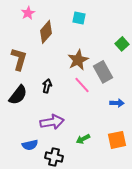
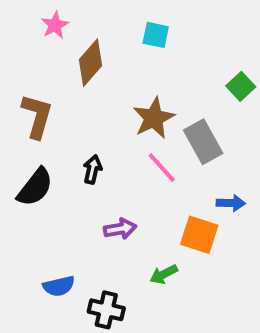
purple arrow: (52, 122) -> (120, 229), moved, size x0.7
orange square: (117, 140) -> (199, 235), moved, turned 30

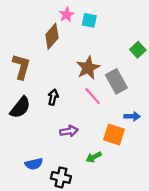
pink star: (55, 25) -> (67, 15), moved

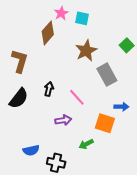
brown star: (88, 68) -> (86, 51), moved
pink line: (93, 96) -> (77, 97), moved

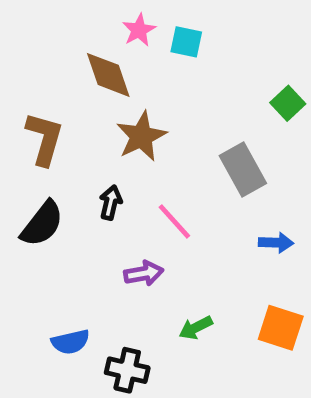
brown diamond: (48, 33) -> (108, 75), turned -60
brown star: (86, 51) -> (141, 136), moved
orange square: (105, 123) -> (281, 328), moved

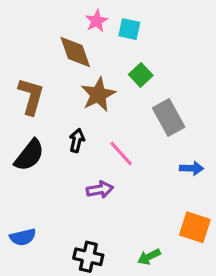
green square: (288, 103) -> (141, 75), moved
green arrow: (196, 328) -> (149, 257), moved
blue semicircle: (70, 342) -> (23, 237), moved

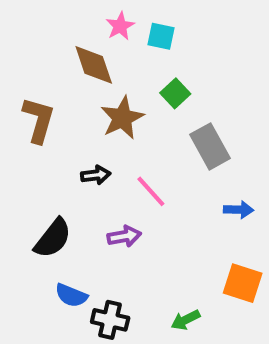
black arrow: (77, 140) -> (96, 175), turned 70
black semicircle: (29, 155) -> (53, 238), moved
blue semicircle: (23, 237) -> (71, 295), moved, turned 35

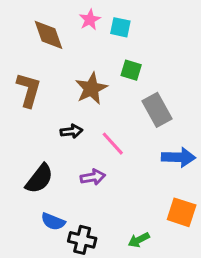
brown diamond: (94, 65) -> (49, 35), moved
green square: (175, 93) -> (131, 70), turned -30
blue arrow: (239, 210) -> (178, 157), size x1.5

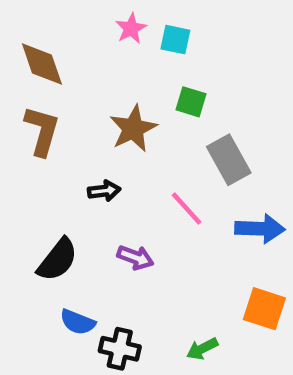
brown diamond: (49, 35) -> (42, 64), moved
pink line: (113, 144) -> (187, 209), moved
purple arrow: (93, 177) -> (135, 258), turned 30

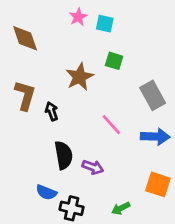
brown L-shape: (42, 131) -> (25, 95), moved
gray rectangle: (229, 160) -> (153, 95), moved
black arrow: (104, 191) -> (52, 111), moved, turned -102
purple arrow: (135, 258) -> (93, 167), moved
black semicircle: (58, 260) -> (64, 155), moved, turned -48

